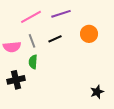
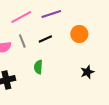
green semicircle: (33, 62) -> (38, 67), moved
black star: (97, 92) -> (87, 72), moved

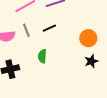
orange circle: (79, 34) -> (88, 38), moved

